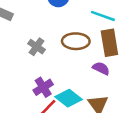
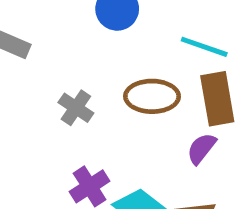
purple semicircle: (101, 68) -> (202, 149), turned -77

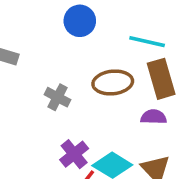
purple semicircle: (202, 149) -> (154, 117), turned 60

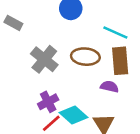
gray cross: (58, 97) -> (44, 59), size x1.5

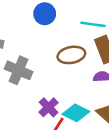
gray cross: (44, 59) -> (19, 70), moved

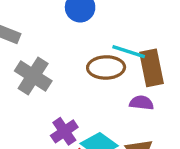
cyan line: (93, 24) -> (129, 52), moved

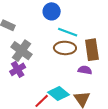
cyan line: (129, 52) -> (68, 32), moved
purple cross: (64, 131) -> (18, 69), moved

